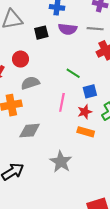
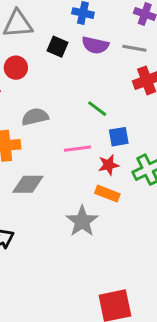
black square: (41, 33) -> (57, 47), turned 32
red circle: (21, 59) -> (16, 68), moved
pink line: (62, 102) -> (78, 149), turned 66
gray star: (61, 162) -> (82, 221), moved

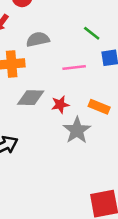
red star: (109, 165) -> (60, 105), moved

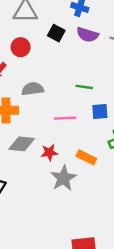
green line: (92, 33) -> (84, 87), turned -35

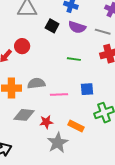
red circle: (21, 47) -> (22, 46), moved
green line: (84, 87) -> (74, 59), moved
gray semicircle: (33, 89) -> (36, 83), moved

